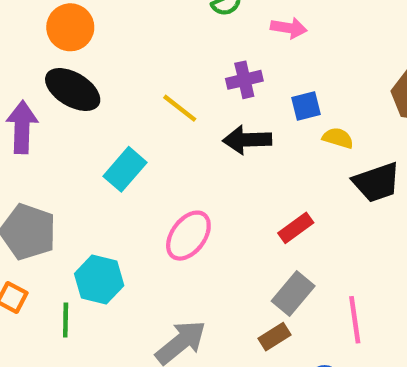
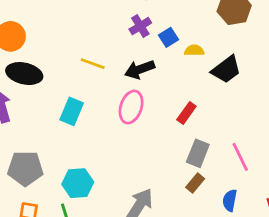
purple cross: (244, 80) -> (140, 26), moved
pink ellipse: (188, 236) -> (131, 107), moved

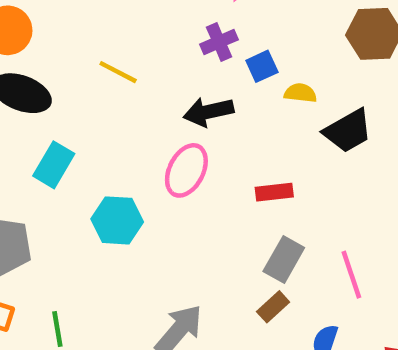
yellow line: (93, 64) -> (118, 72), moved
cyan rectangle: (72, 111) -> (54, 165), moved
red rectangle: (186, 113) -> (274, 192), turned 40
cyan hexagon: (78, 183) -> (117, 220), moved

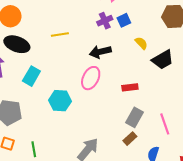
blue square: (262, 66) -> (124, 20), moved
yellow line: (118, 72) -> (60, 34), turned -36
yellow semicircle: (300, 93) -> (141, 43), turned 40

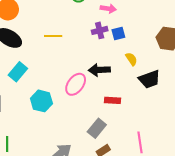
black arrow: (100, 52) -> (99, 70), moved
gray rectangle: (135, 117) -> (97, 128), moved

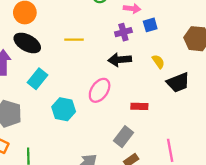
blue square: (118, 34) -> (150, 25), moved
black arrow: (99, 70) -> (120, 60), moved

